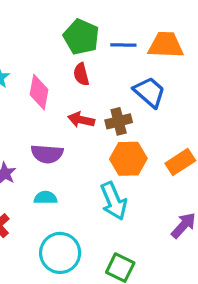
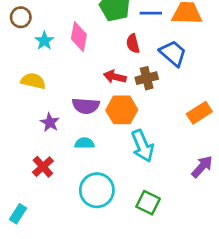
red semicircle: (81, 74) -> (133, 44), moved
pink diamond: (39, 92) -> (79, 37), moved
orange hexagon: (128, 159) -> (122, 110), moved

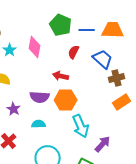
red semicircle: (133, 44) -> (74, 52), turned 40
brown cross: (147, 78) -> (117, 78), moved
purple arrow: (202, 167) -> (103, 144), moved

